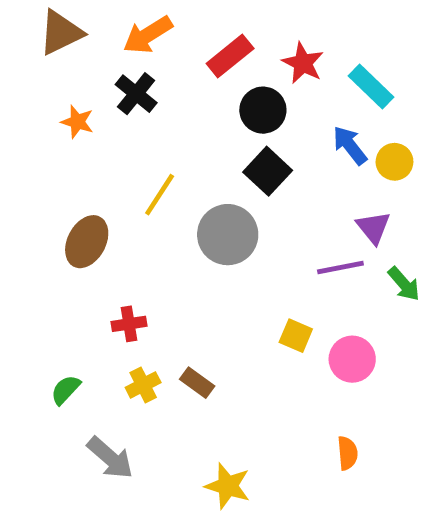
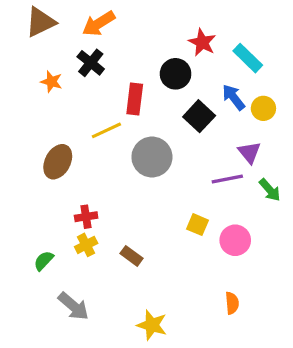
red rectangle: (230, 56) -> (135, 99), moved, turned -44
black square: (268, 171) -> (199, 116), moved
yellow line: (160, 195) -> (106, 130), turned 32
yellow cross: (143, 385) -> (86, 245), moved

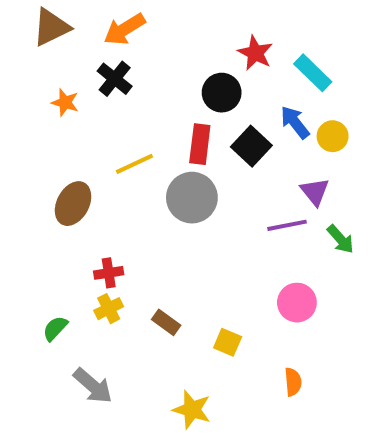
red rectangle: (135, 99) -> (200, 144), moved
yellow square: (198, 225) -> (228, 342), moved

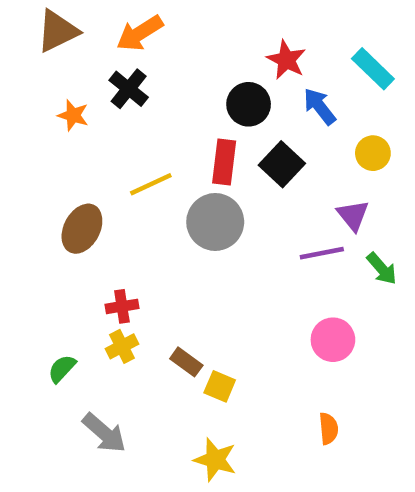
cyan rectangle: (313, 73) -> (373, 69), moved
blue arrow: (295, 122) -> (320, 106), moved
yellow square: (228, 342) -> (220, 386), moved

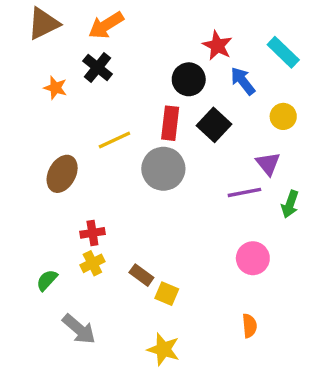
green arrow: (382, 269) -> (290, 204), turned 60

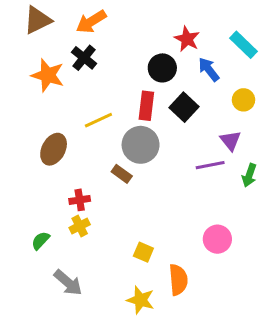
orange star: (55, 88) -> (48, 75), size x1.6
pink circle: (253, 258) -> (217, 239), moved
brown rectangle: (141, 275) -> (122, 174), moved
orange semicircle: (249, 326) -> (178, 280), moved, size x1.5

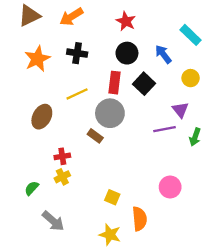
red star: (187, 39) -> (126, 21), moved
black cross: (84, 58) -> (77, 53), moved, turned -30
orange star: (48, 75) -> (37, 59), turned 30

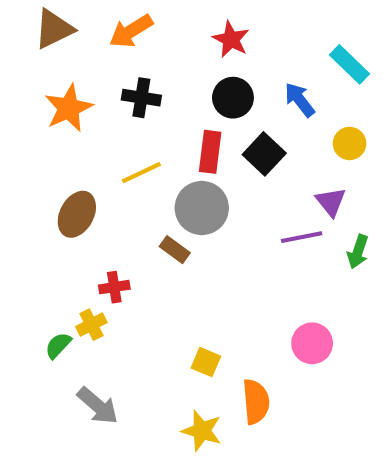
yellow cross: (62, 177) -> (91, 325), moved

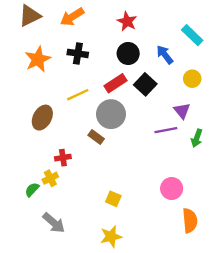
red rectangle: (210, 152) -> (116, 83), turned 50
orange semicircle: (256, 402) -> (190, 221), moved
yellow star: (202, 431) -> (111, 237), turned -30

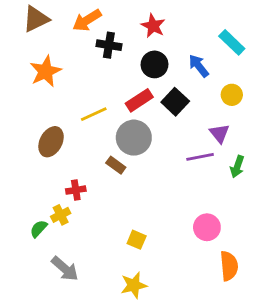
black cross: (78, 53) -> (109, 45), moved

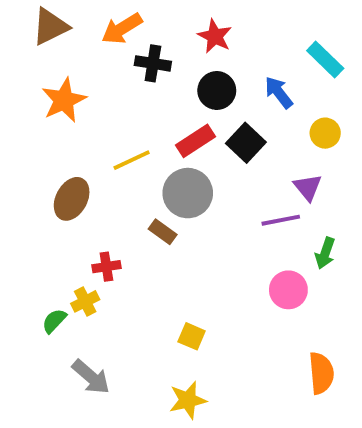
green arrow: (237, 167) -> (325, 253), moved
pink circle: (207, 227) -> (288, 290), moved

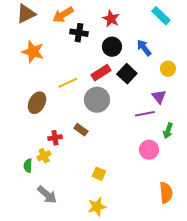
cyan rectangle: (325, 60) -> (161, 16), moved
orange star: (64, 100) -> (33, 52), turned -30
brown rectangle: (163, 232) -> (81, 130), moved
green semicircle: (54, 321) -> (28, 166), turned -40

